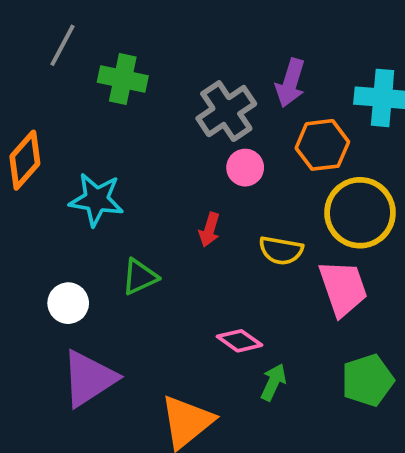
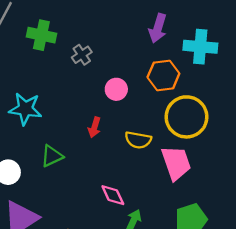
purple arrow: (290, 83) -> (158, 28), moved
gray cross: (226, 111) -> (82, 55), moved, size x0.6
pink diamond: (239, 341) -> (113, 195), turned 30

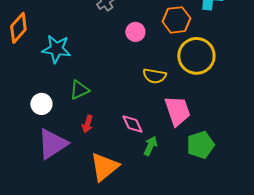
red arrow: (94, 127) -> (87, 124), moved
pink trapezoid: (176, 163) -> (177, 111), moved

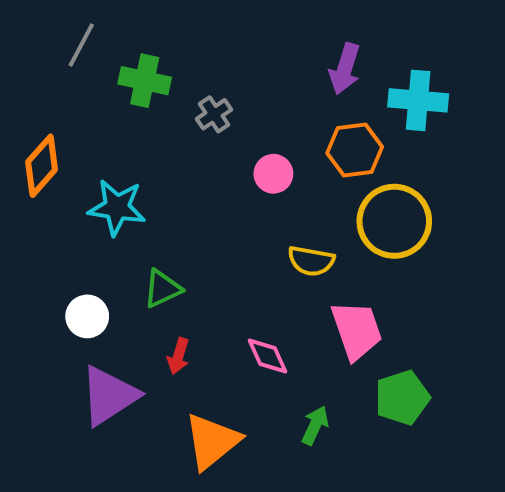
green arrow: (150, 146) -> (315, 425), moved

